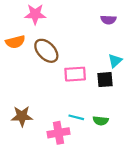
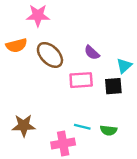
purple semicircle: (108, 20) -> (92, 53), moved, turned 40

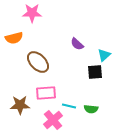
brown ellipse: (50, 55) -> (38, 62), moved
pink rectangle: (81, 80) -> (46, 93), moved
pink cross: (63, 144) -> (53, 120), turned -30

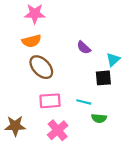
orange semicircle: (14, 38) -> (31, 41), moved
brown star: (20, 105) -> (15, 126), moved
cyan line: (69, 106) -> (84, 102), moved

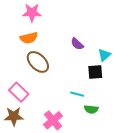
pink rectangle: (50, 101) -> (19, 92), moved, turned 48

